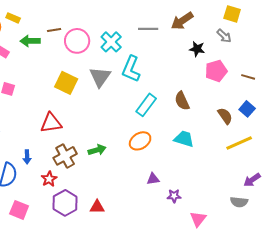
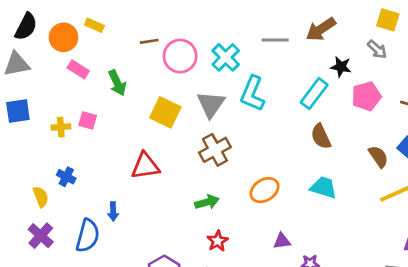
green arrow: (30, 41) -> (117, 83), moved, turned -114
cyan rectangle: (146, 105) -> (314, 94), moved
brown cross: (65, 156) -> (215, 150), moved
red star: (49, 179) -> (218, 241), moved

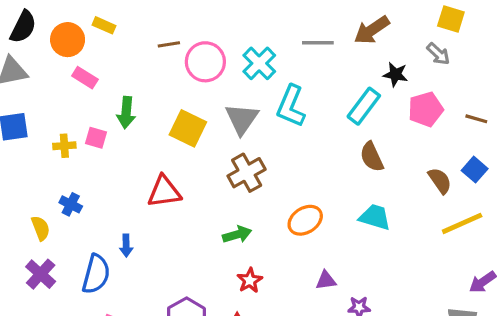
green arrow: (117, 83) -> (126, 112), moved, turned 30

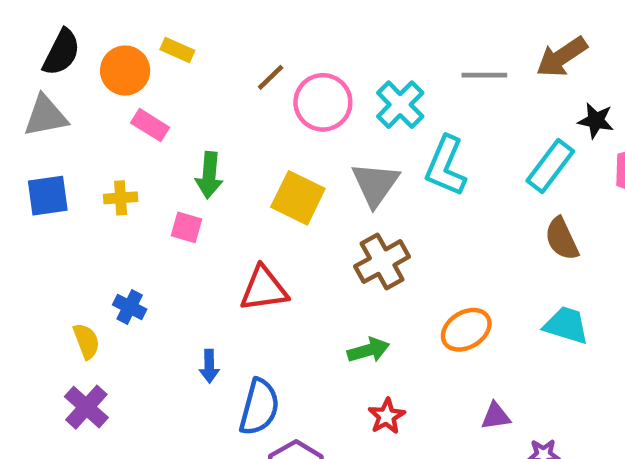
brown line: (169, 44) -> (271, 77), turned -35
pink square: (96, 138) -> (186, 227), moved
yellow cross: (64, 146) -> (121, 198), moved
blue semicircle: (96, 274) -> (259, 407), moved

